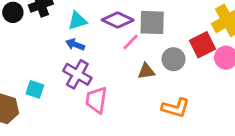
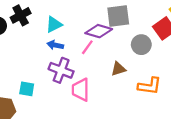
purple diamond: (118, 20) -> (99, 31), moved
pink line: (130, 42) -> (87, 47), moved
brown triangle: (146, 71) -> (118, 69), moved

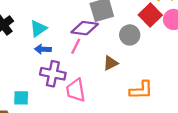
orange L-shape: (150, 86) -> (141, 90), moved

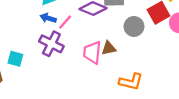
pink line: (76, 46) -> (65, 22), moved
pink trapezoid: (76, 90) -> (92, 52), moved

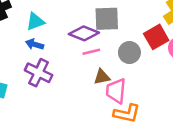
pink line: (65, 22) -> (91, 52), moved, turned 35
pink trapezoid: (92, 52) -> (116, 91), moved

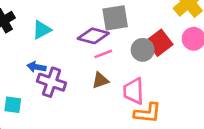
red square: (156, 37) -> (159, 43), moved
blue arrow: (35, 44) -> (36, 67), moved
brown triangle: (102, 77) -> (100, 80), moved

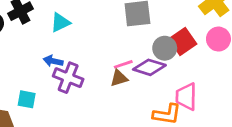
purple diamond: (93, 36) -> (149, 67), moved
pink line: (103, 54) -> (123, 64), moved
pink trapezoid: (134, 91) -> (186, 97), moved

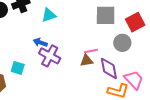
red square: (183, 41) -> (135, 22), moved
purple diamond: (149, 67) -> (109, 68), moved, turned 55
pink trapezoid: (186, 97) -> (134, 80), turned 130

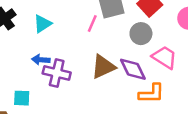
pink line: (91, 51) -> (92, 23), moved, turned -40
brown triangle: (87, 61) -> (103, 67), size x1.5
pink trapezoid: (134, 80) -> (165, 57), moved

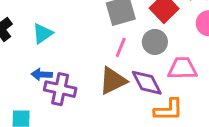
pink line: (92, 23) -> (121, 47), moved
pink trapezoid: (165, 57) -> (182, 68), turned -32

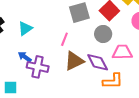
pink line: (121, 47) -> (64, 39), moved
blue arrow: (42, 74) -> (25, 57), turned 32

